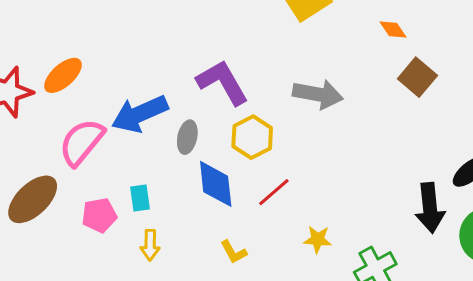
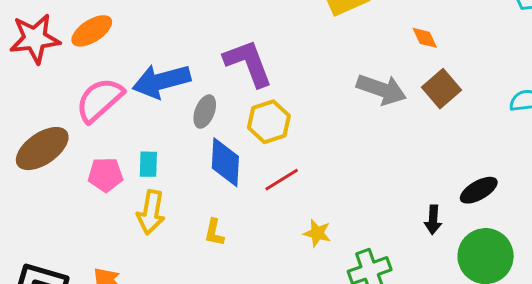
gray arrow: (318, 94) -> (381, 89), moved
black arrow: (430, 208) -> (433, 220), size x0.6
yellow arrow: (150, 245) -> (151, 212), size x1.4
yellow L-shape: (234, 252) -> (214, 232), moved, turned 32

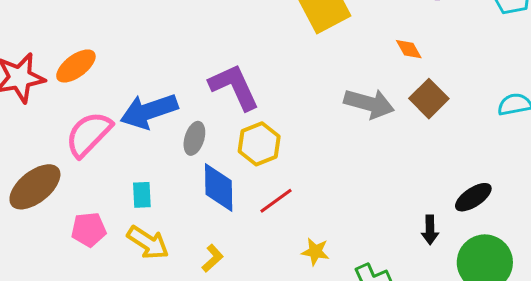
pink pentagon: (106, 175) -> (89, 229), moved
yellow arrow: (151, 212) -> (148, 243), turned -63
yellow L-shape: (214, 232) -> (213, 258), turned -140

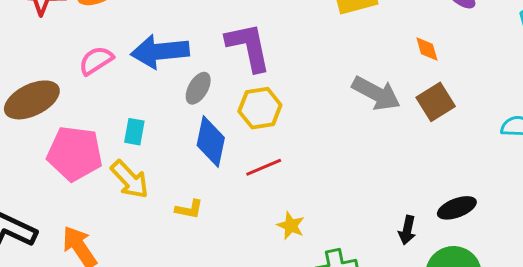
pink semicircle: (89, 134) -> (96, 61), size x0.7
pink pentagon: (89, 229) -> (75, 153), size x1.6
yellow L-shape: (213, 258) -> (189, 209), turned 40

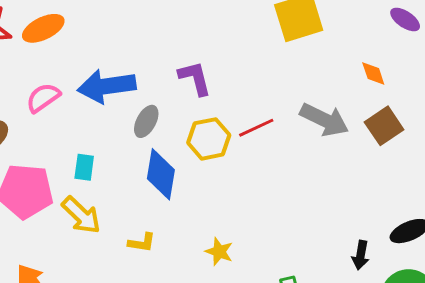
purple L-shape: (248, 47) -> (195, 78), size x0.7
red line: (264, 167) -> (256, 128), moved
yellow star: (291, 226) -> (219, 252), moved

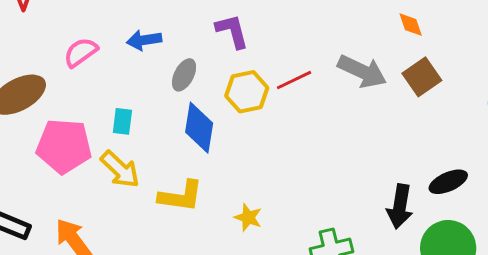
blue arrow: (107, 86) -> (144, 40), size x0.6
yellow L-shape: (142, 243) -> (181, 196), size x1.6
yellow star: (219, 252) -> (248, 217), moved
black arrow: (361, 255) -> (400, 206), size x1.5

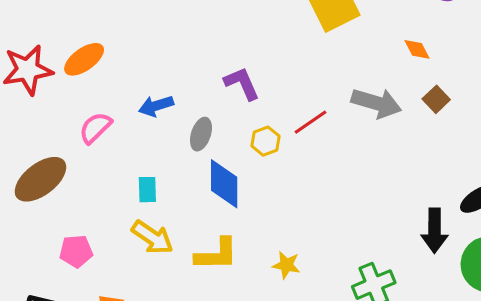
brown square: (422, 77) -> (436, 99), size x0.7
yellow hexagon: (247, 92) -> (266, 141), size x0.7
pink pentagon: (64, 146) -> (76, 251), moved, size x0.6

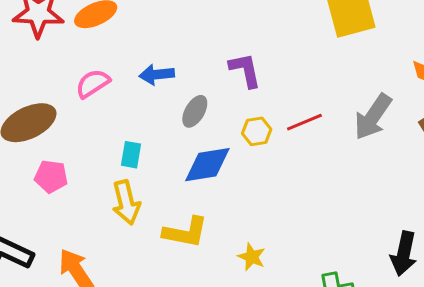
gray arrow: (376, 103) -> (373, 117), turned 96
blue diamond: (224, 184) -> (207, 165), turned 69
yellow arrow: (152, 237) -> (126, 202), turned 30
pink pentagon: (76, 251) -> (51, 176), moved

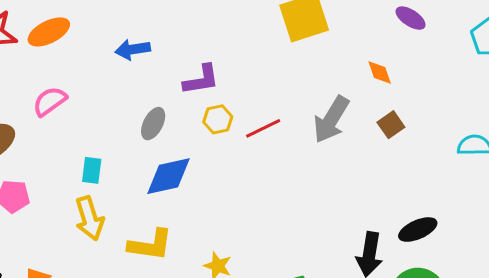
purple L-shape: (245, 70) -> (201, 80), turned 96
blue arrow: (157, 75) -> (133, 49), moved
yellow hexagon: (257, 131) -> (218, 119), moved

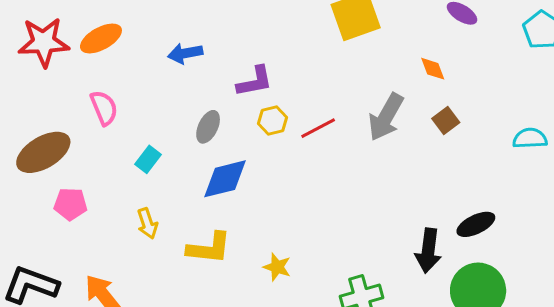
pink semicircle: (50, 101) -> (104, 108), turned 105
cyan rectangle: (92, 170) -> (148, 159), moved, turned 32
yellow arrow: (89, 218) -> (147, 223), size x0.7

